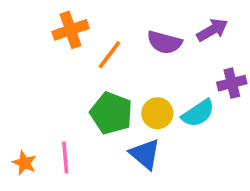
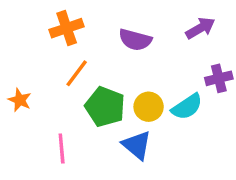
purple semicircle: (164, 42) -> (135, 40), moved
orange line: (110, 55) -> (77, 73), moved
orange star: (24, 163) -> (20, 100), moved

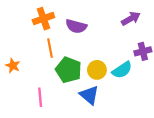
purple semicircle: (135, 40) -> (76, 26), moved
orange line: (77, 73) -> (50, 48), turned -48

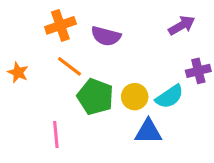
orange line: (50, 48) -> (70, 66), turned -42
orange star: (13, 66) -> (18, 72), moved
blue triangle: (89, 95) -> (148, 131), moved, turned -40

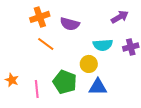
orange star: (18, 72) -> (12, 80), moved
green pentagon: (95, 97) -> (65, 82), moved
cyan semicircle: (170, 97) -> (103, 45), moved, turned 30

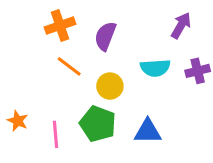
purple arrow: (120, 17) -> (181, 26), turned -30
purple semicircle: (70, 24) -> (105, 36), turned 96
yellow circle: (89, 64) -> (110, 86), moved

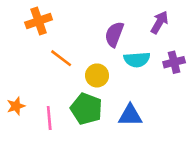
orange cross: (60, 26) -> (39, 21), moved
purple semicircle: (105, 36) -> (114, 34), moved
orange star: (18, 121) -> (16, 106), turned 30

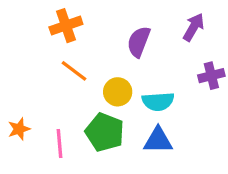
orange cross: (39, 21) -> (66, 26), moved
cyan semicircle: (137, 60) -> (158, 102), moved

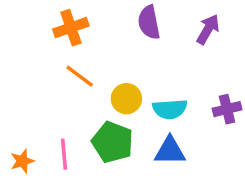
purple semicircle: (139, 42) -> (149, 22), moved, turned -32
purple cross: (211, 76) -> (227, 109), moved
orange star: (19, 129) -> (22, 161), moved

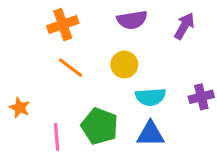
purple semicircle: (149, 22) -> (132, 20), turned -88
yellow circle: (126, 99) -> (124, 65), moved
orange star: (22, 161) -> (20, 108), moved, turned -30

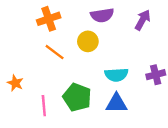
yellow circle: (124, 65) -> (88, 41), moved

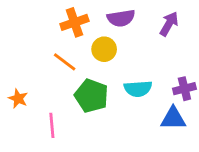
orange cross: (49, 19) -> (74, 22), moved
green pentagon: (77, 97) -> (91, 96), moved
blue triangle: (116, 103) -> (173, 118), moved

